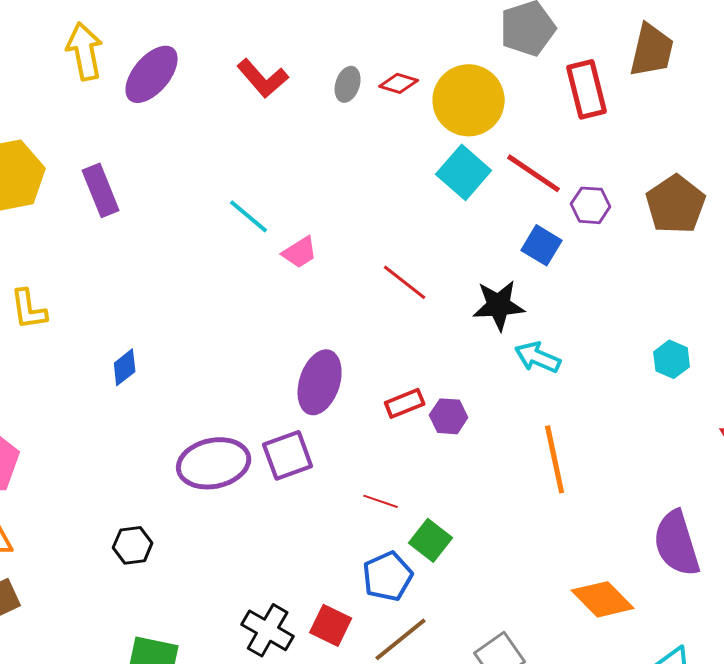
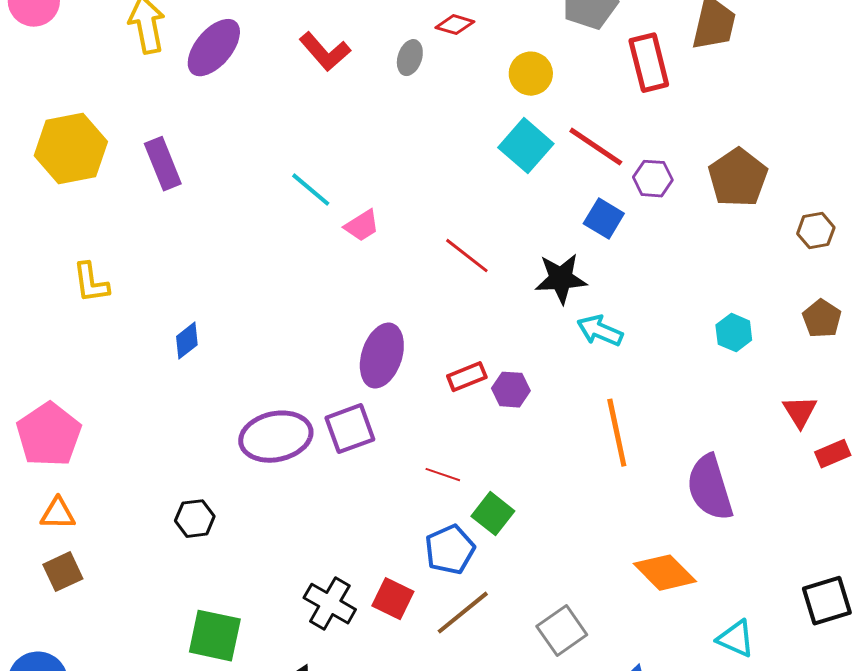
red diamond: (399, 83) -> (455, 25), moved
yellow circle: (469, 100) -> (531, 74), size x0.6
purple semicircle: (677, 543) -> (710, 488), moved

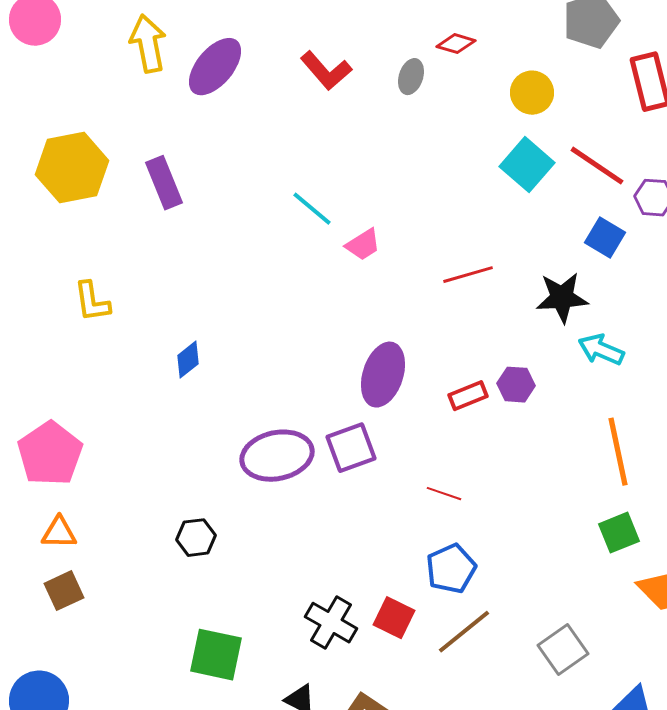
red line: (467, 256) -> (468, 275), turned -54
purple hexagon: (511, 390) -> (516, 385), moved
green square: (493, 514) -> (619, 533), moved, turned 30

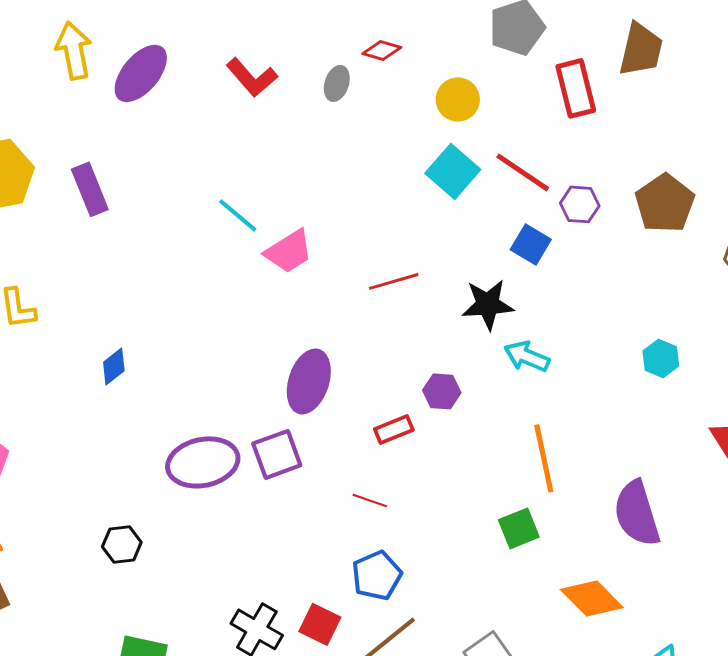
pink trapezoid: (363, 245) -> (289, 251), size x1.4
red rectangle: (468, 396) -> (394, 429), moved
green square: (619, 533) -> (519, 528), moved

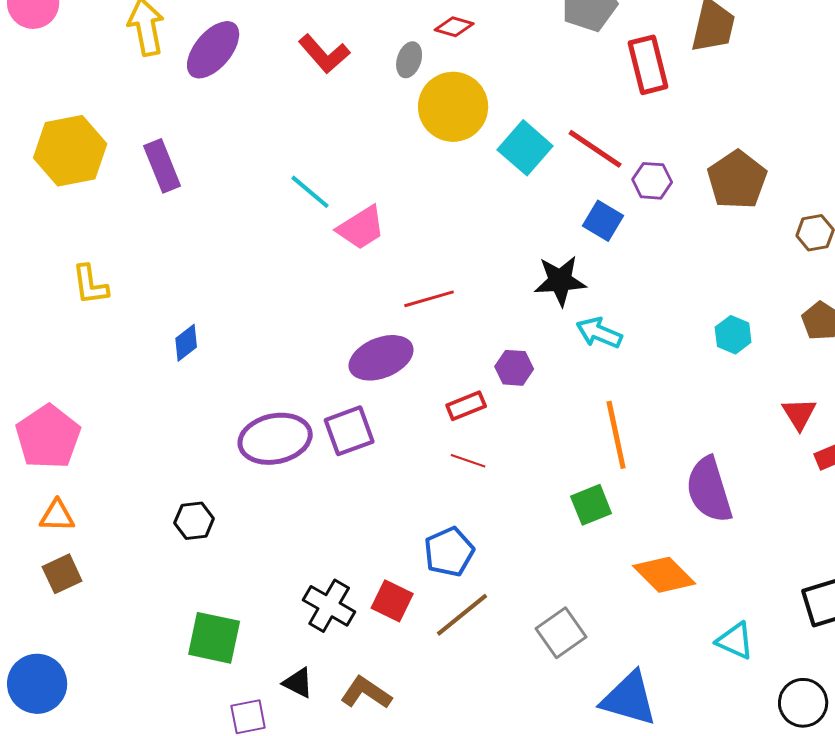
yellow circle: (458, 99) -> (453, 107), moved, size x1.6
red line: (394, 281) -> (429, 299), moved
purple ellipse: (309, 381) -> (381, 358), turned 50
red line: (370, 500) -> (468, 461), moved

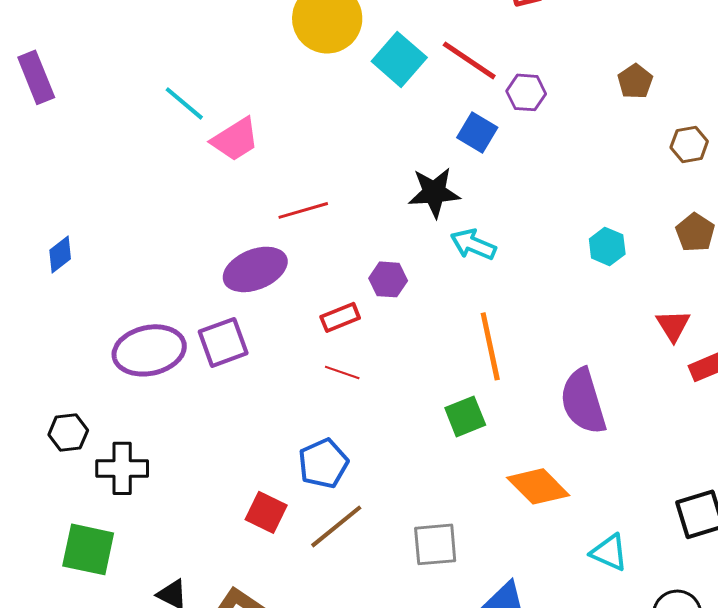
brown pentagon: (737, 180) -> (635, 81), moved, size x0.6
black cross: (329, 606) -> (122, 468), moved, turned -30
gray square: (561, 633) -> (435, 544), turned 30

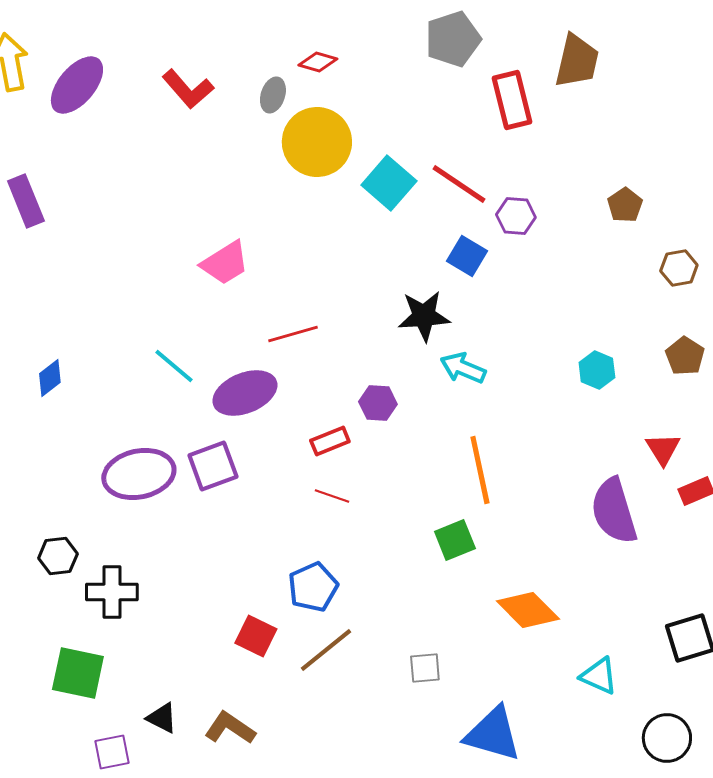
cyan line: (184, 103) -> (174, 366), moved
purple semicircle: (583, 401) -> (614, 511), moved
gray square: (435, 544) -> (425, 668), size x0.7

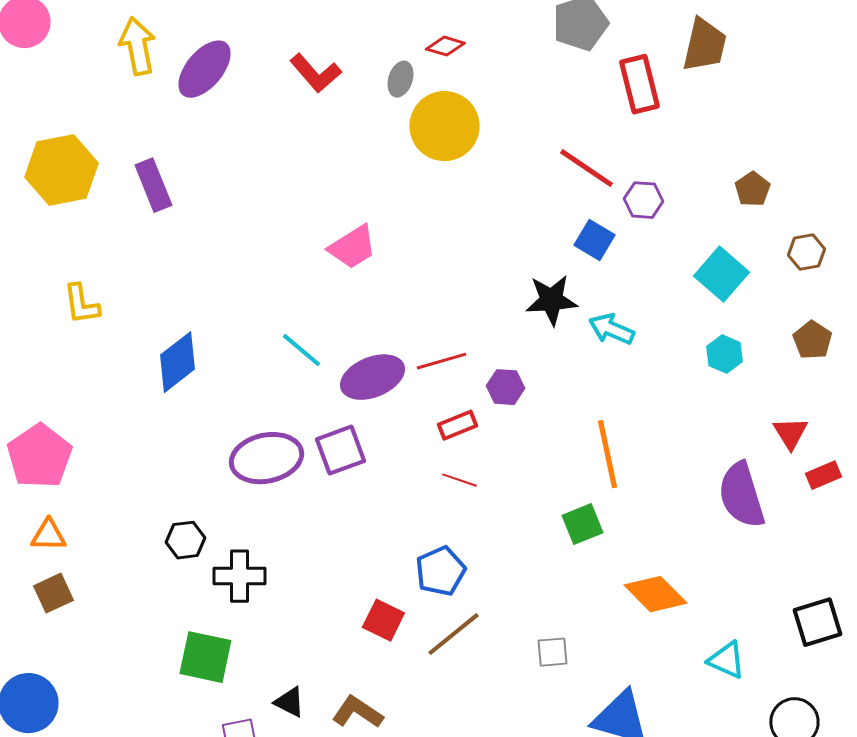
cyan square: (389, 183) -> (721, 274), moved
red line: (293, 334) -> (441, 361), moved
cyan arrow: (463, 368) -> (611, 329), moved
blue diamond: (50, 378) -> (177, 362), size x1.6

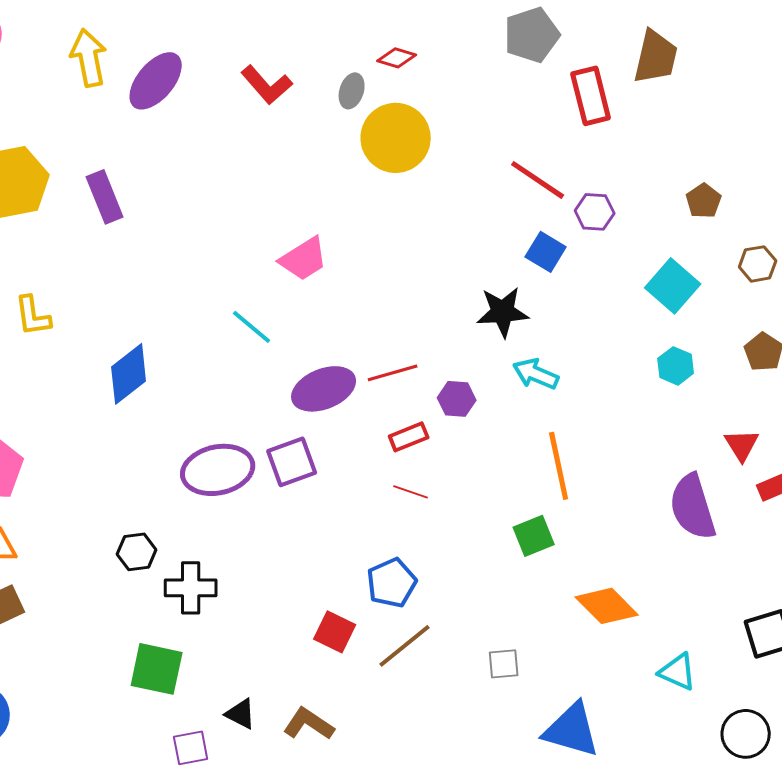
cyan arrow: (611, 329) -> (536, 374), moved
cyan line: (301, 350) -> (252, 327), moved

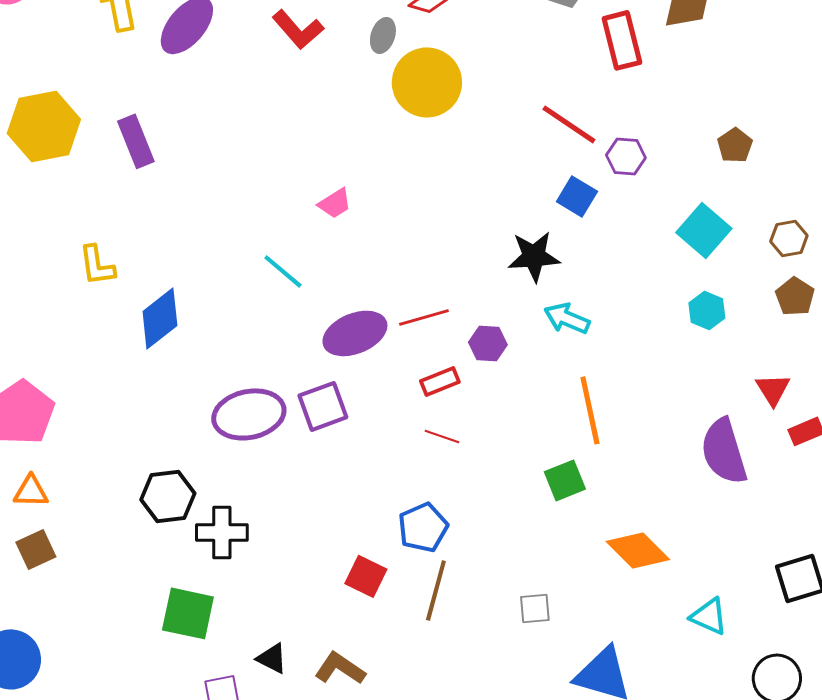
pink trapezoid: (304, 259) -> (335, 203), size x0.7
brown hexagon: (758, 264) -> (789, 238), moved
yellow L-shape: (33, 316) -> (97, 265), moved
black hexagon: (137, 552) -> (168, 496), size x1.4
brown line: (405, 646) -> (436, 590), turned -36

